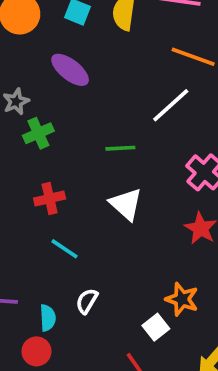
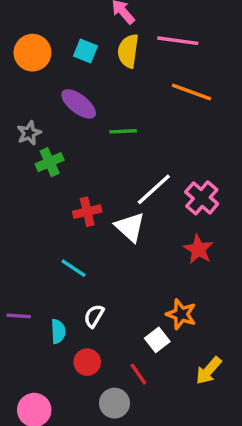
white line: (171, 105) -> (154, 189), moved
green line: (120, 148) -> (123, 131), moved
red cross: (50, 198) -> (87, 212), moved
red circle: (36, 351) -> (87, 362), moved

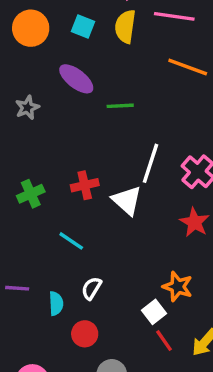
green cross: (50, 162) -> (31, 194), moved
white line: (154, 189) -> (151, 163), turned -30
red line: (138, 374) -> (164, 341), moved

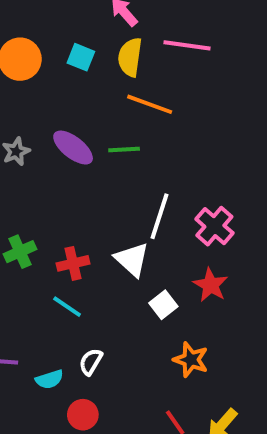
orange line: (188, 67) -> (150, 104), moved
purple ellipse: (76, 79) -> (73, 148), moved
red cross: (85, 185) -> (73, 263), moved
cyan semicircle: (56, 303) -> (49, 379), turned 75
white square: (154, 312) -> (163, 305), moved

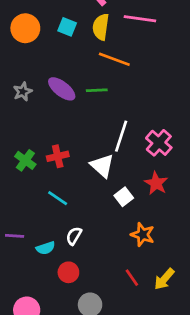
green cross: (20, 252) -> (25, 160), turned -30
red cross: (73, 263) -> (58, 156), moved

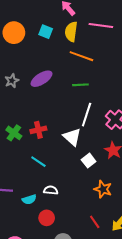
purple ellipse: (62, 89) -> (41, 79), turned -70
green line: (97, 90) -> (80, 85), moved
white semicircle: (74, 236) -> (51, 190), turned 64

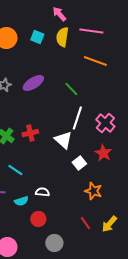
orange line: (81, 56) -> (95, 61), moved
green line: (80, 85) -> (71, 89), turned 49
cyan line: (38, 162) -> (15, 170), moved

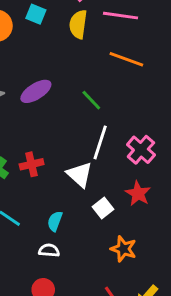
cyan square: (37, 37) -> (36, 14), moved
cyan semicircle: (21, 201) -> (55, 221), moved, turned 128

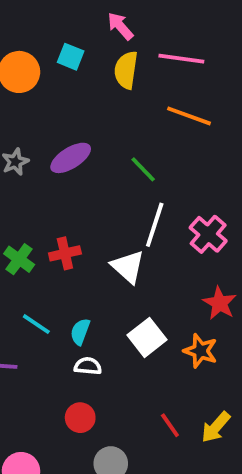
red star: (138, 193) -> (220, 303), moved
white square: (103, 208) -> (147, 337), moved, size x1.4
cyan semicircle: (55, 221) -> (80, 332), moved
orange star: (123, 249) -> (200, 351), moved

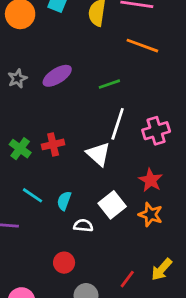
green line: (143, 169) -> (109, 84), turned -65
pink cross: (208, 234) -> (156, 131), turned 32
red star: (220, 303) -> (151, 180), moved
white semicircle: (88, 366) -> (83, 225), moved
red line: (170, 425) -> (127, 279), moved, turned 72

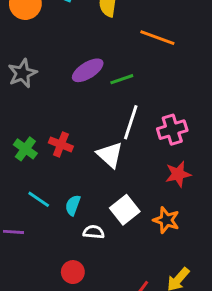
purple ellipse: (57, 76) -> (88, 70), moved
gray star: (17, 79) -> (22, 73), size x1.4
red cross: (53, 144) -> (61, 144), turned 35
red star: (151, 180) -> (178, 174), moved, turned 30

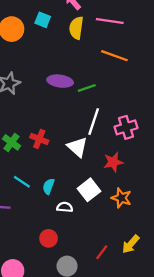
purple ellipse: (88, 70) -> (60, 81), turned 40
red star: (178, 174) -> (113, 162), moved

